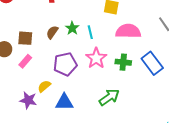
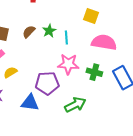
pink star: (96, 58) -> (68, 64), turned 30
purple pentagon: (65, 64) -> (47, 83), moved
yellow semicircle: (44, 86) -> (10, 72), moved

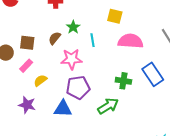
green star: (49, 31) -> (73, 27), moved
pink star: (68, 64) -> (71, 59), moved
green cross: (94, 72) -> (123, 81), moved

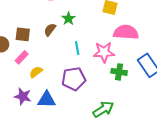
cyan line: (93, 40) -> (77, 48), moved
pink star: (71, 59) -> (104, 52), moved
green arrow: (108, 106) -> (103, 109), moved
blue triangle: (63, 109) -> (47, 100), moved

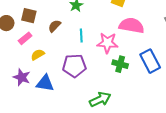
brown semicircle: (50, 30) -> (54, 26), moved

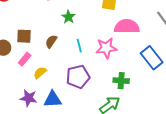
green cross: (120, 64) -> (121, 81), moved

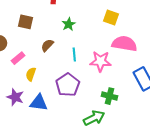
brown square: (24, 36) -> (26, 22), moved
yellow semicircle: (40, 73) -> (31, 74), turned -40
purple pentagon: (78, 77) -> (68, 85), turned -30

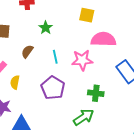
blue triangle: (39, 103) -> (21, 124), moved

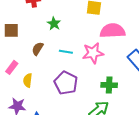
cyan line: (55, 57) -> (66, 52), turned -64

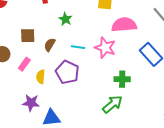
brown square: (11, 30) -> (28, 36), moved
pink star: (93, 53) -> (105, 48), turned 30
purple pentagon: (66, 83) -> (67, 72), moved

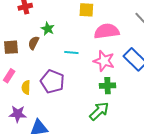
brown semicircle: (50, 45) -> (34, 43), moved
cyan line: (78, 47) -> (71, 53), moved
pink star: (105, 48) -> (104, 61), moved

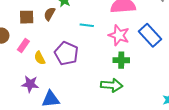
yellow semicircle: (26, 87) -> (40, 58), turned -32
green arrow: (99, 111) -> (112, 85), turned 45

